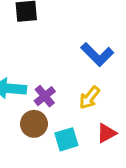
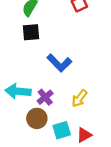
blue L-shape: (97, 54) -> (59, 63), moved
red triangle: (106, 133) -> (84, 135), moved

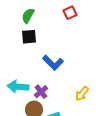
yellow arrow: (79, 98) -> (82, 94), moved

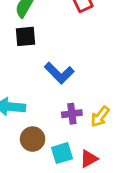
purple cross: (41, 92) -> (72, 114), moved, turned 32

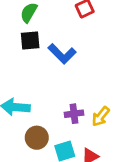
blue L-shape: (59, 73) -> (62, 54), moved

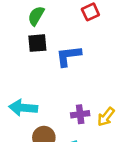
blue L-shape: (62, 54) -> (68, 56), turned 128

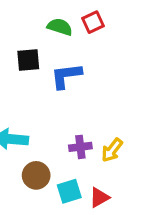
green semicircle: (36, 16) -> (60, 27), moved, turned 78

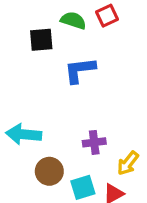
black square: (28, 60) -> (41, 40), moved
yellow arrow: (112, 150) -> (128, 163), moved

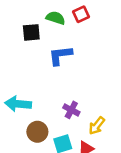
purple cross: (94, 142) -> (71, 110), turned 35

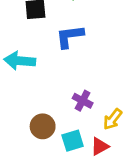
cyan arrow: (18, 104) -> (20, 61), moved

